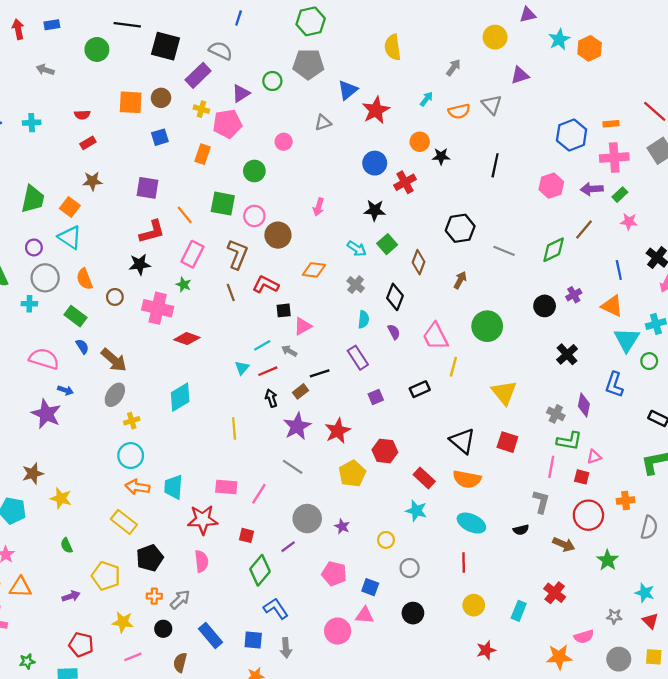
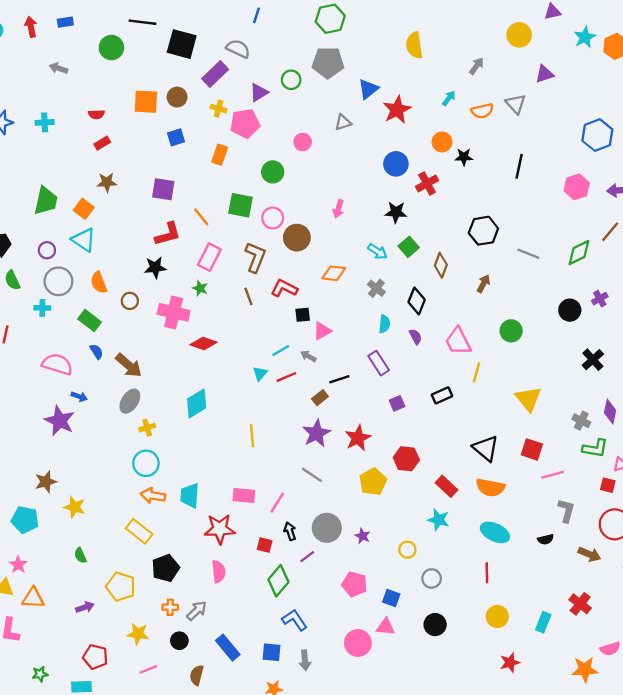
green circle: (487, 326) -> (511, 331), size x0.7
black arrow: (271, 398) -> (290, 531), moved
pink line: (551, 467) -> (553, 475), moved, turned 65

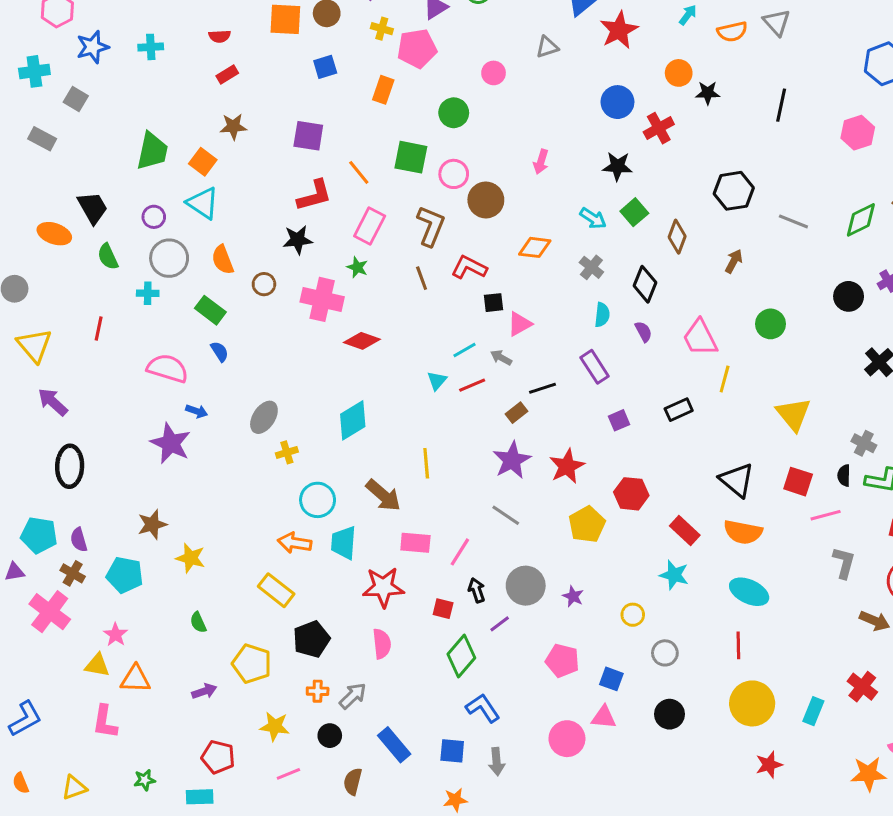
brown arrow: (129, 365) -> (383, 495), moved
cyan circle: (146, 463) -> (318, 500), moved
black semicircle: (546, 539) -> (844, 475), moved, turned 105
yellow circle: (497, 616) -> (752, 703), size x1.5

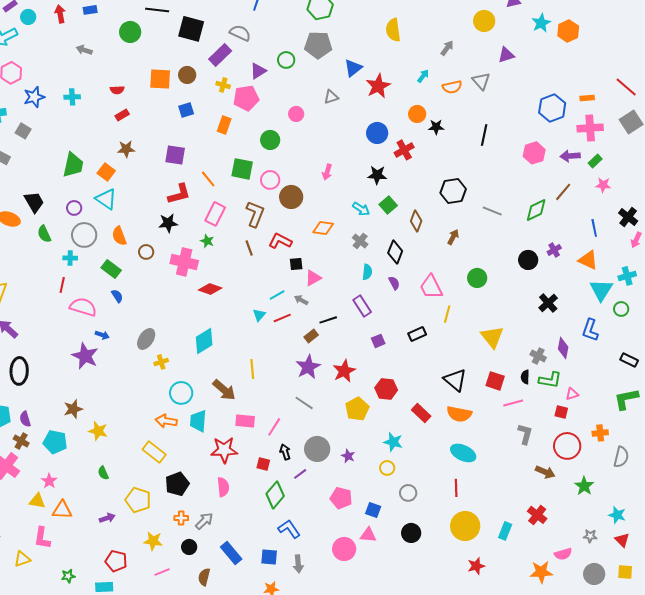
red line: (99, 329) -> (62, 285), moved
cyan star: (674, 575) -> (393, 442), moved
yellow triangle: (74, 788) -> (22, 559), moved

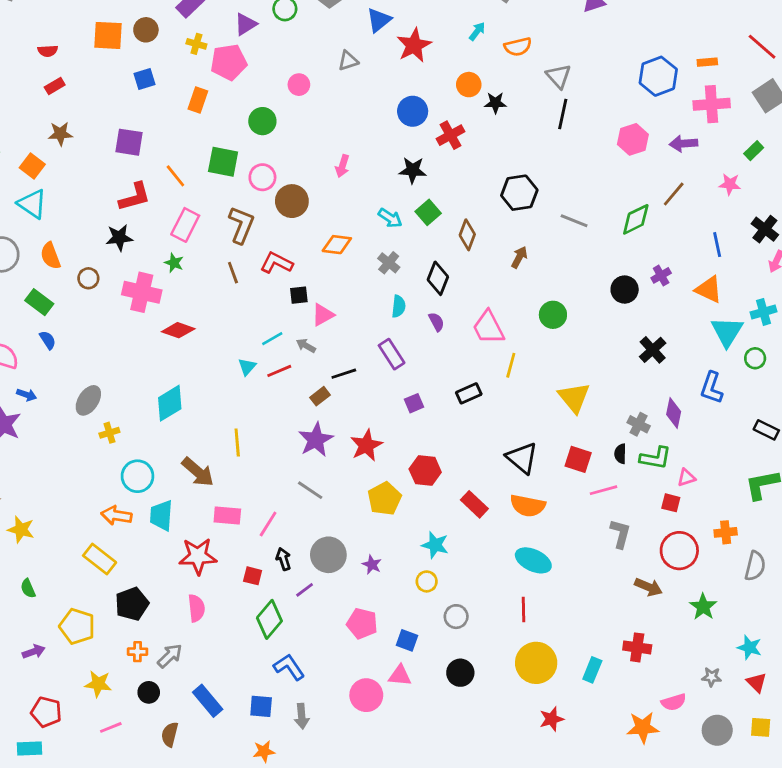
gray triangle: (481, 81) -> (559, 76), moved
green rectangle: (595, 161) -> (754, 151), moved
red cross: (537, 515) -> (637, 647), turned -30

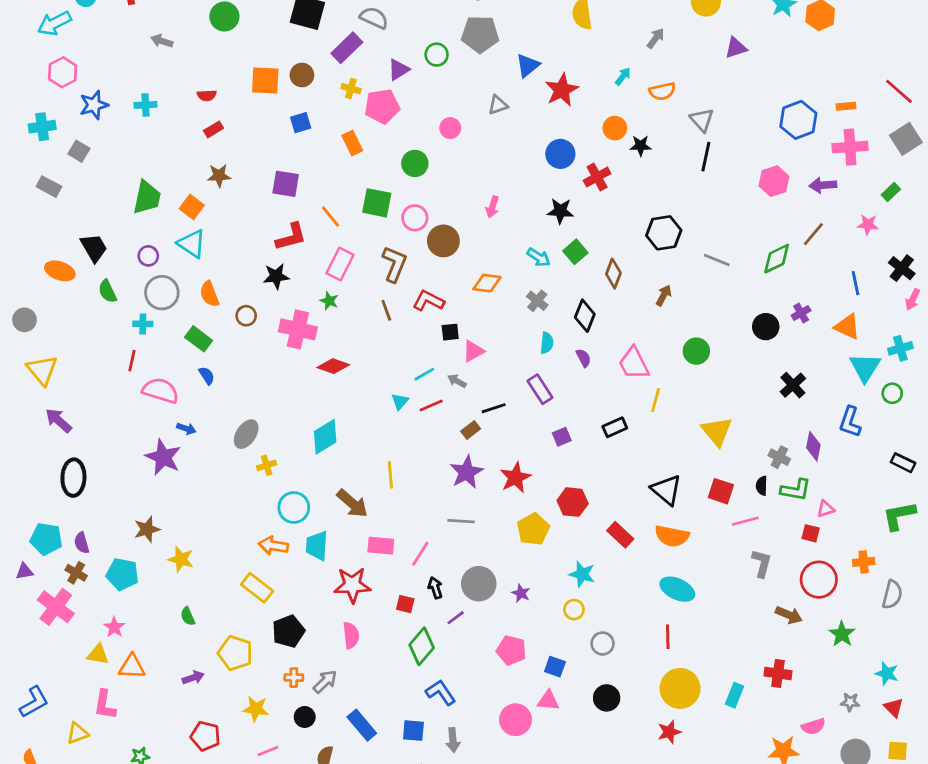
orange rectangle: (198, 100) -> (352, 143), turned -45
gray line: (310, 490) -> (461, 521), turned -30
red star: (552, 719) -> (669, 732), moved

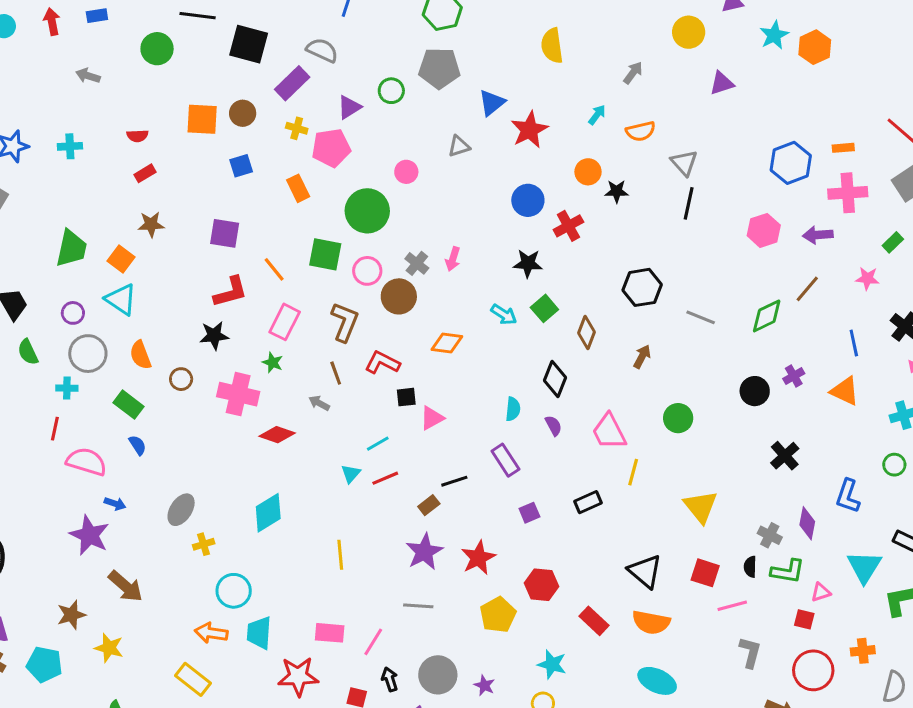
green circle: (415, 163) -> (367, 211), size x1.5
gray cross: (537, 301) -> (417, 263), moved
cyan triangle: (865, 367) -> (864, 567), moved
gray arrow: (457, 381) -> (319, 403), moved
brown arrow: (352, 503) -> (125, 586), moved

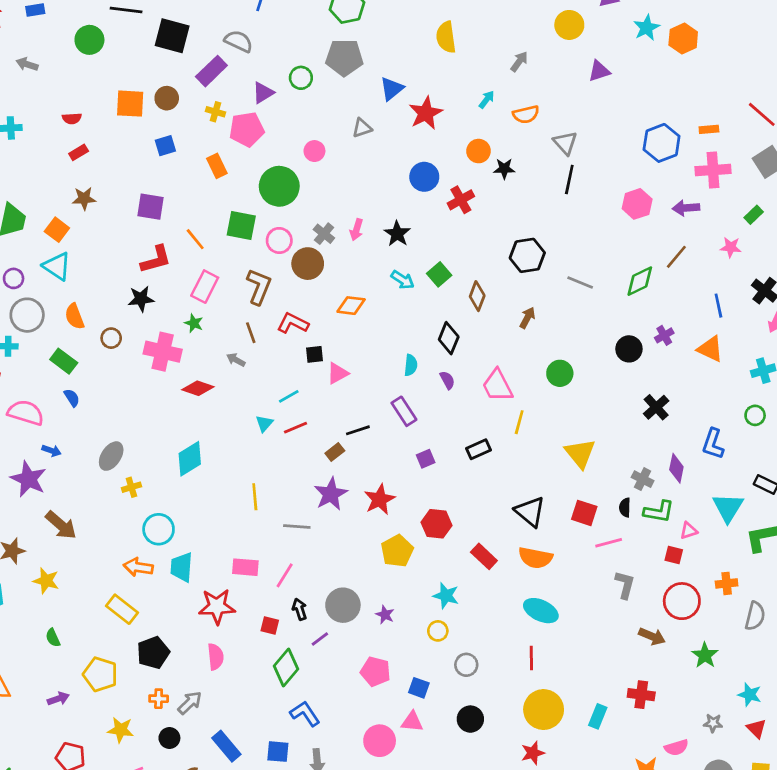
black star: (528, 263) -> (397, 234), moved, turned 30
gray line: (418, 606) -> (297, 527), moved

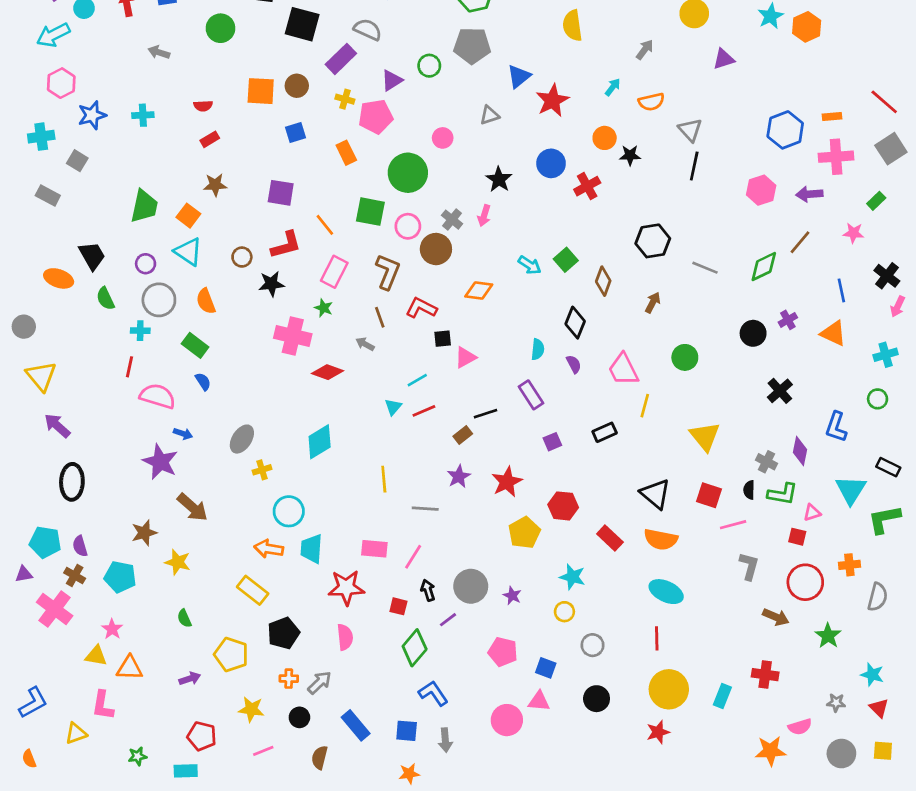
black star: (397, 234) -> (499, 179), moved
brown circle: (111, 338) -> (242, 257), moved
purple star: (331, 494) -> (459, 477), size x0.7

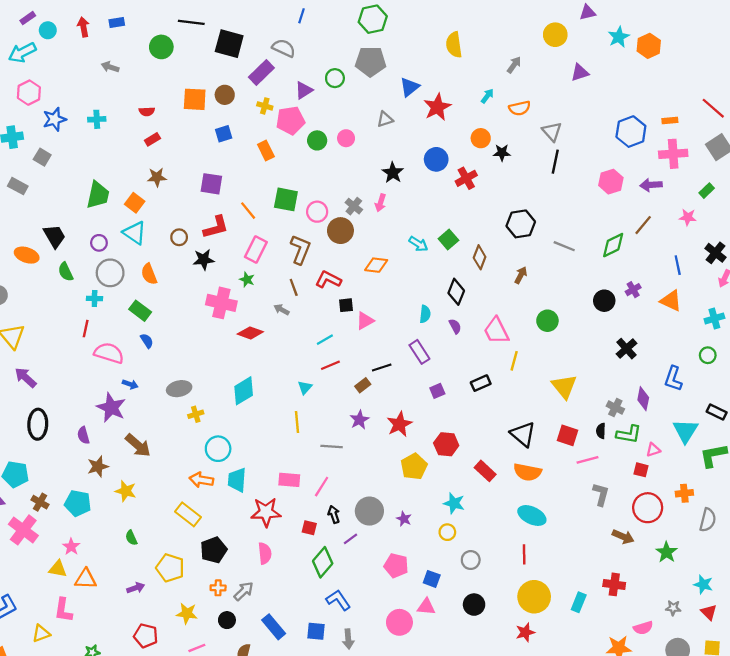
green circle: (408, 173) -> (317, 140), moved, size x0.6
cyan triangle: (393, 407) -> (305, 388), moved
gray ellipse: (242, 439) -> (179, 389), turned 45
purple semicircle: (80, 546) -> (83, 435), moved

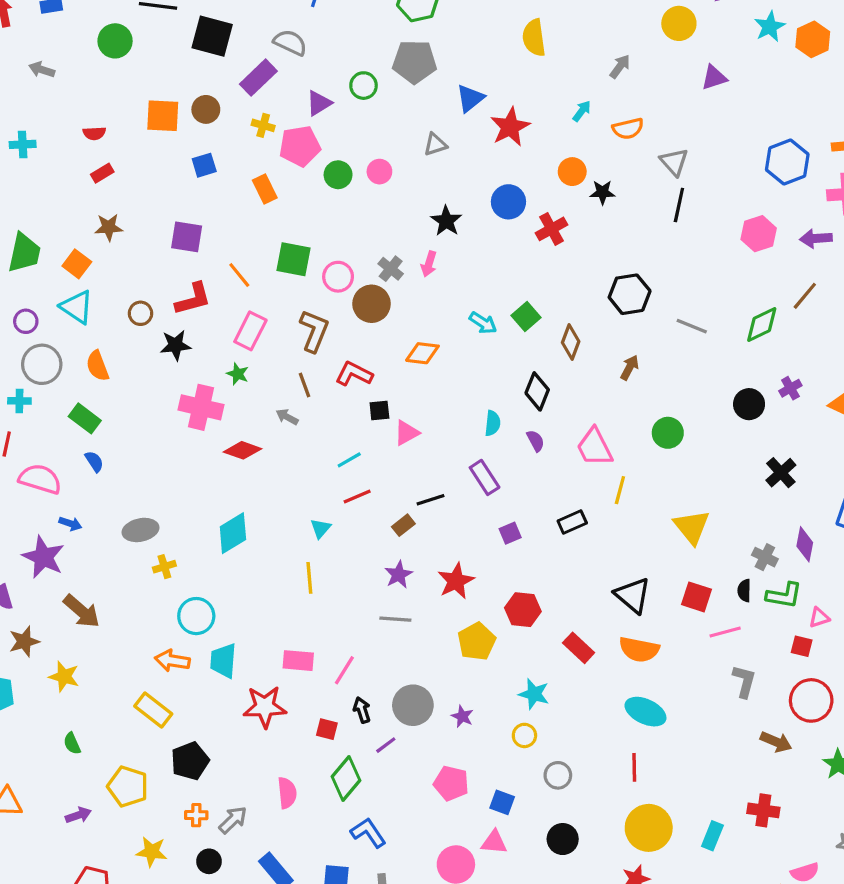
gray line: (332, 446) -> (395, 619), moved
pink semicircle: (265, 553) -> (287, 793), moved

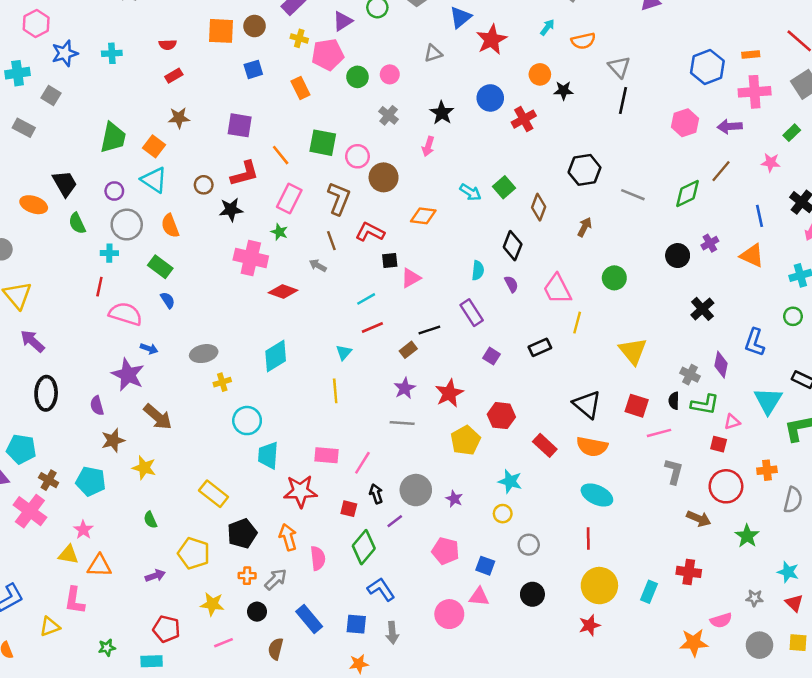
gray cross: (391, 269) -> (389, 115), moved
purple square: (510, 533) -> (491, 356), turned -35
orange arrow: (172, 661) -> (288, 537), moved, turned 65

